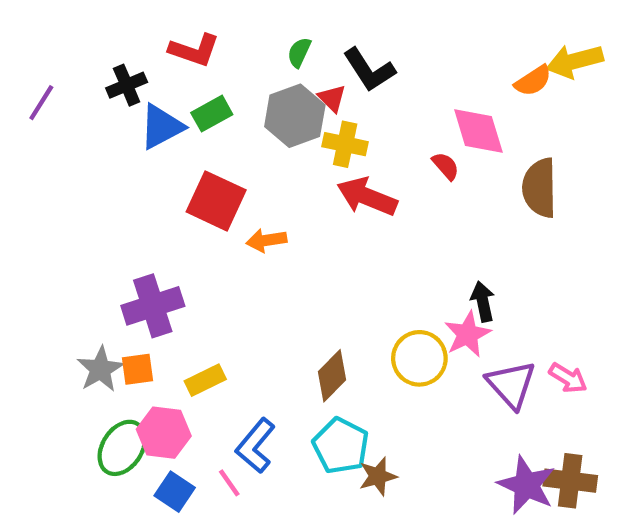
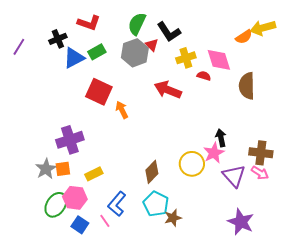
green semicircle: (299, 52) -> (137, 24), size x1.6
yellow cross: (345, 144) -> (186, 58), moved, turned -30
red semicircle: (446, 166) -> (204, 76), turned -32
orange arrow: (266, 240) -> (122, 110), turned 72
brown cross: (570, 481) -> (261, 153), moved

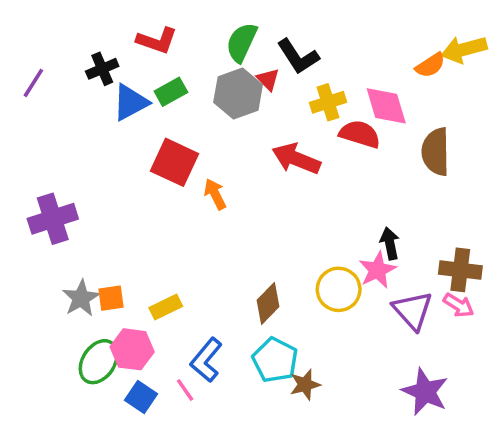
red semicircle: (204, 76) -> (360, 134), size x1.6
purple cross: (70, 140) -> (53, 219), moved

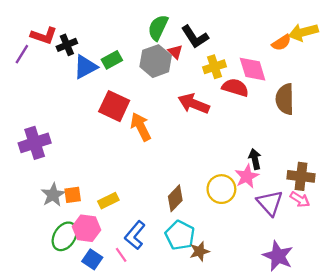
red L-shape: (157, 41) -> (44, 36), moved
orange arrow: (215, 194) -> (141, 127), size x1.4

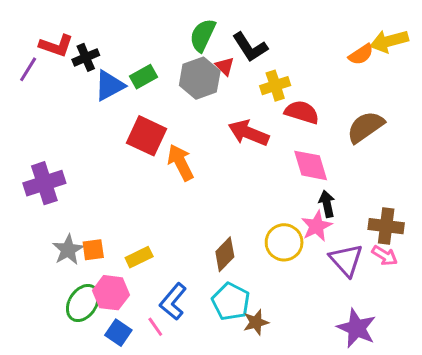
pink diamond: (253, 69) -> (311, 165), moved
brown semicircle: (285, 99) -> (365, 127), turned 56

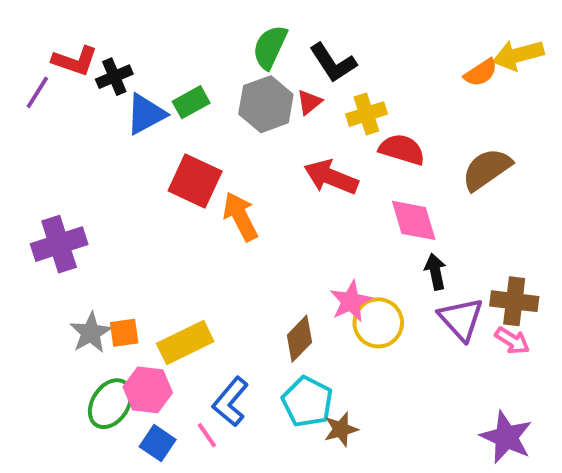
red triangle: (225, 66) -> (309, 102), moved, turned 36
pink star: (317, 226) -> (351, 301), moved
yellow rectangle: (139, 257) -> (185, 343), size x1.5
purple triangle: (346, 260) -> (461, 319), moved
purple star: (357, 328) -> (506, 437), moved

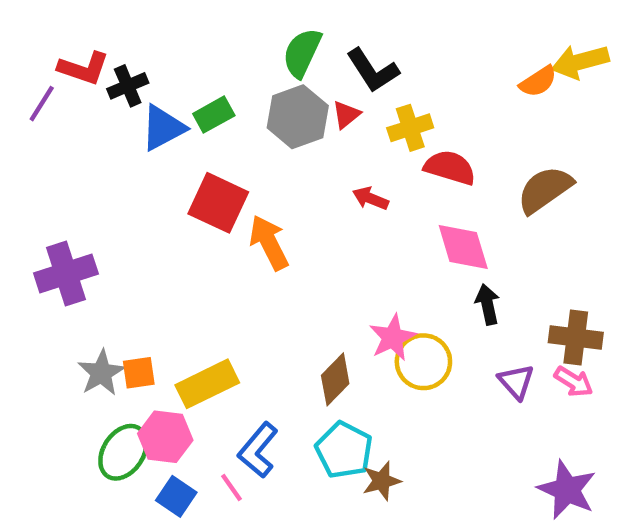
red arrow: (331, 177) -> (370, 198), size x0.6
purple triangle: (461, 319) -> (516, 382), moved, size x0.7

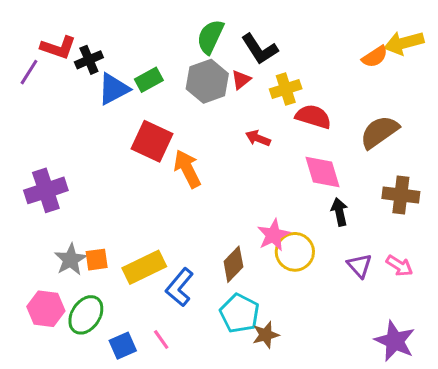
brown cross: (576, 337) -> (401, 195), moved
pink hexagon: (165, 437) -> (46, 309), moved
blue L-shape: (258, 450) -> (180, 287), moved
blue square: (176, 496) -> (123, 346), turned 32

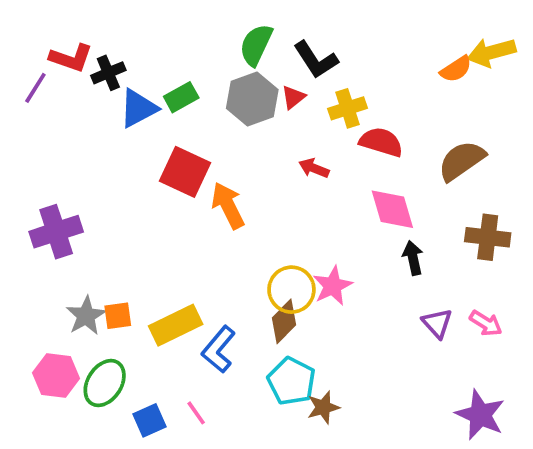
yellow circle: (295, 252) -> (291, 290), moved

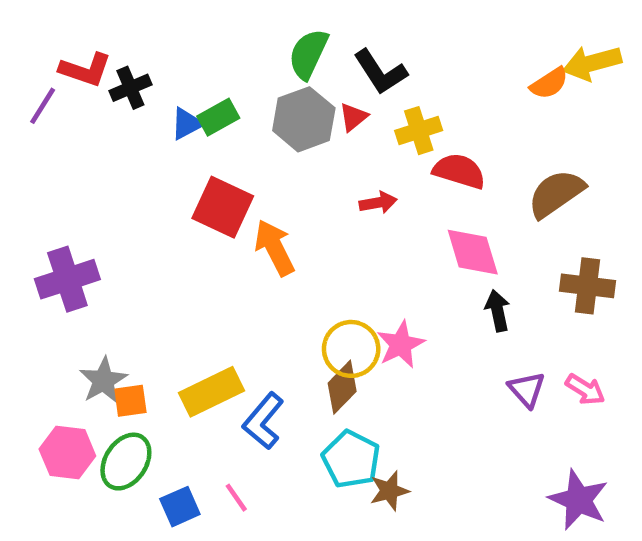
blue triangle: (138, 108) -> (187, 124), moved, size x0.7
red arrow: (314, 168) -> (378, 203), turned 148
orange square: (118, 316) -> (130, 401), moved

